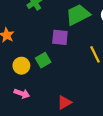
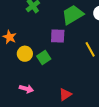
yellow circle: (21, 66) -> (25, 54), moved

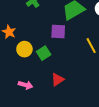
red triangle: (65, 94) -> (58, 80), moved

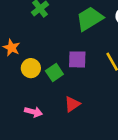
purple square: (58, 31) -> (77, 59), moved

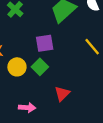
purple square: (77, 59) -> (45, 43), moved

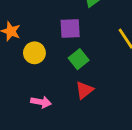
green square: (40, 67) -> (79, 59), moved

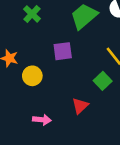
green square: (79, 59) -> (103, 81), moved

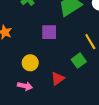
yellow circle: (32, 76) -> (30, 63), moved

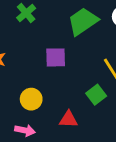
red triangle: (58, 79) -> (68, 119), turned 40

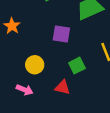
green square: (96, 95) -> (77, 66), moved

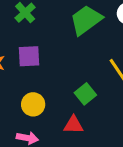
purple square: (61, 34) -> (29, 56), moved

